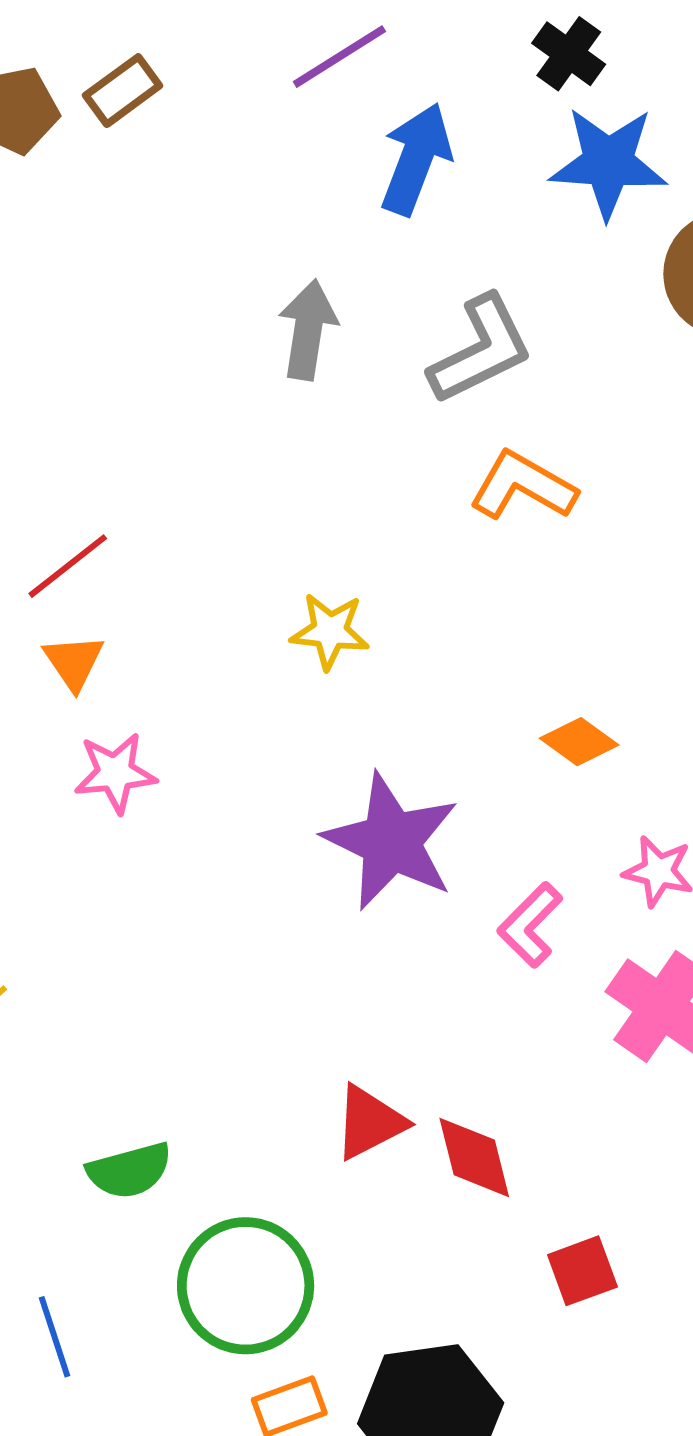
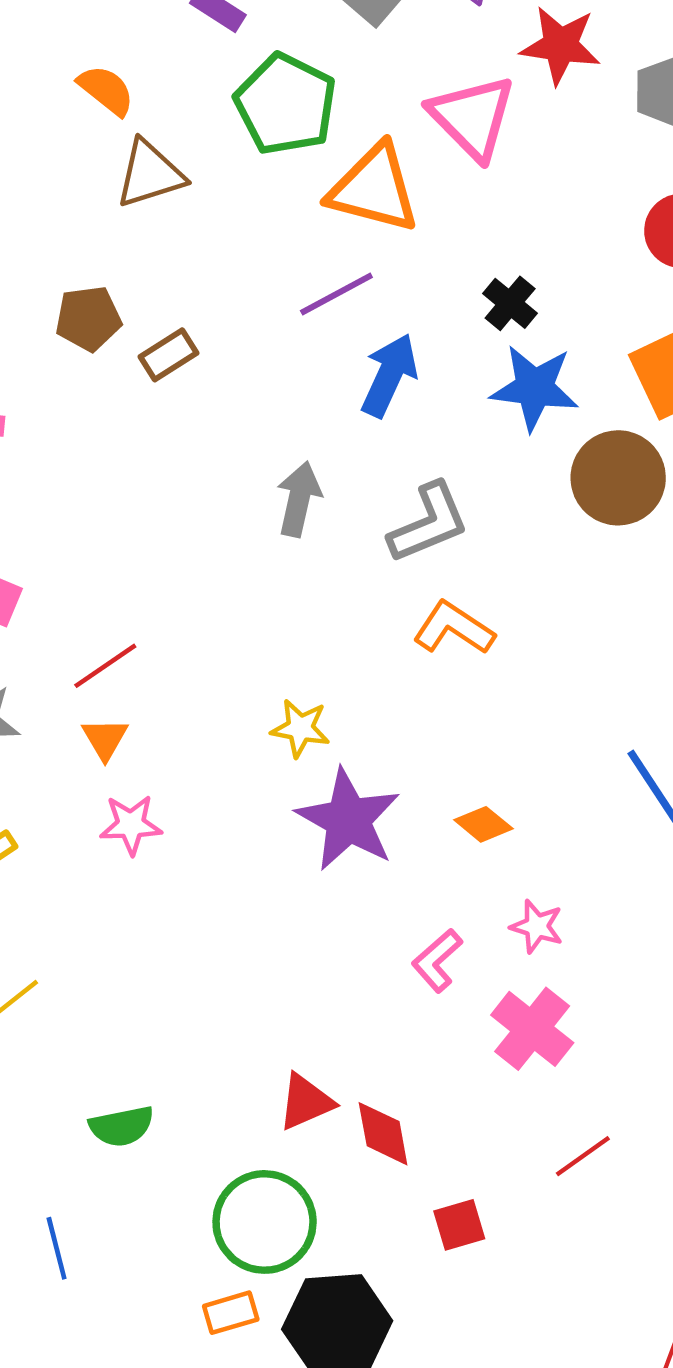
brown rectangle: (123, 91) -> (169, 355), moved
purple star: (391, 842) -> (348, 820), moved
green circle: (246, 1286) -> (265, 1222), moved

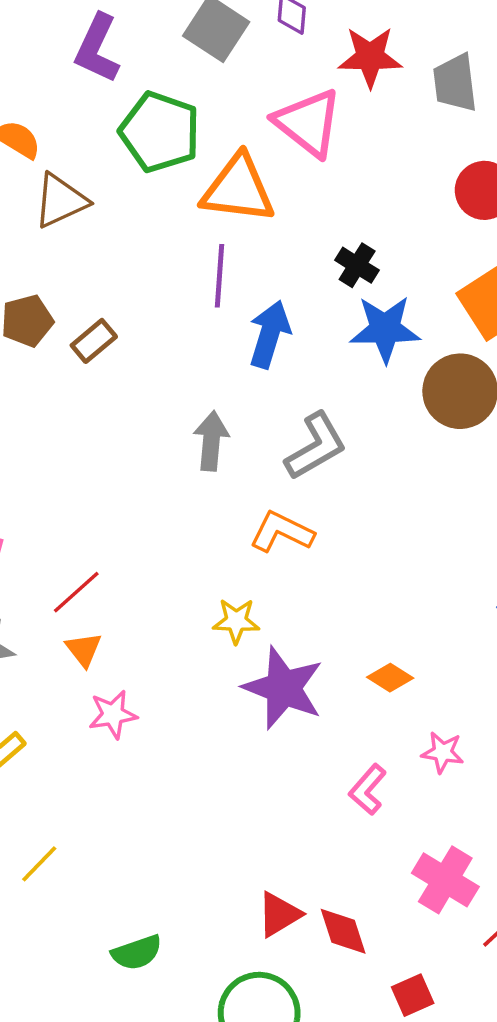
purple line: (336, 294) -> (220, 276), turned -50
orange L-shape: (454, 628) -> (282, 532), moved
pink cross: (532, 1029) -> (445, 880), moved

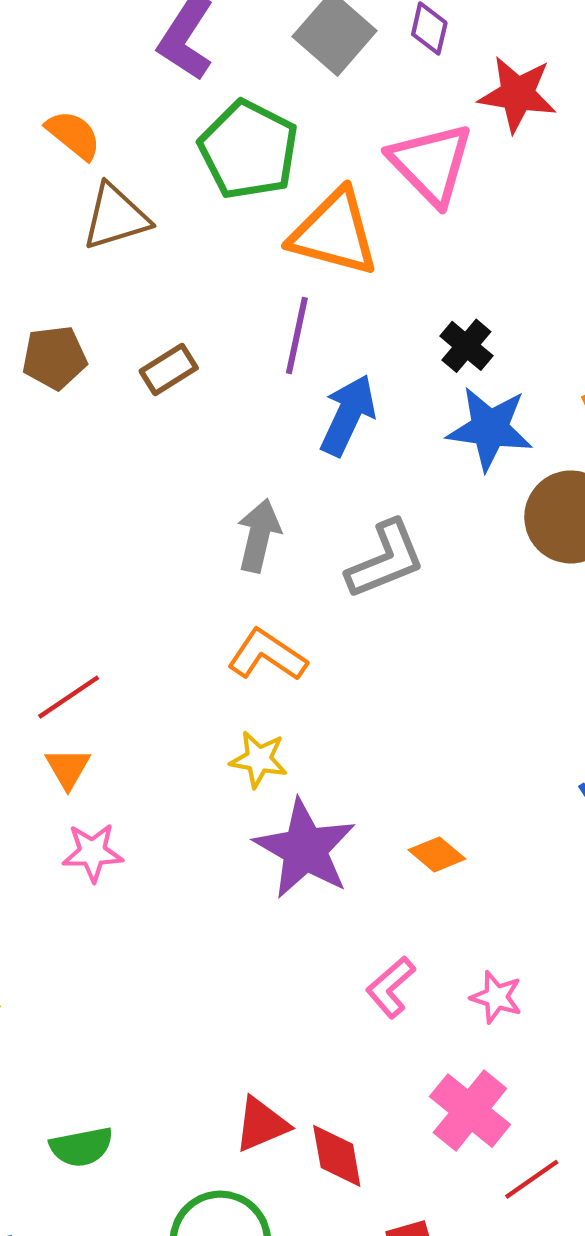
brown rectangle: (94, 341) -> (169, 369), moved
orange L-shape: (282, 532) -> (267, 655), moved
pink star: (443, 752) -> (496, 997), moved

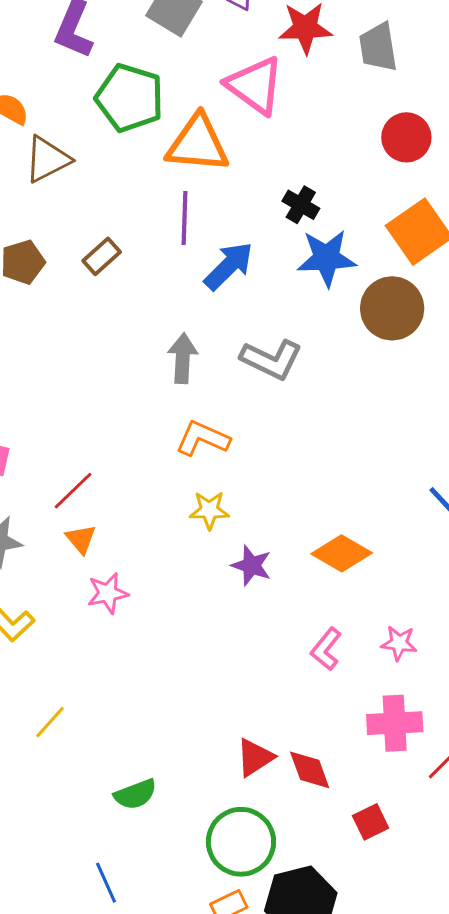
blue arrow: (348, 415) -> (229, 266), turned 30
gray L-shape: (385, 560) -> (271, 359), turned 58
purple star: (305, 849) -> (251, 565), size x0.6
orange diamond: (437, 854) -> (342, 553), size x1.5
pink cross: (470, 1111) -> (395, 723), turned -32

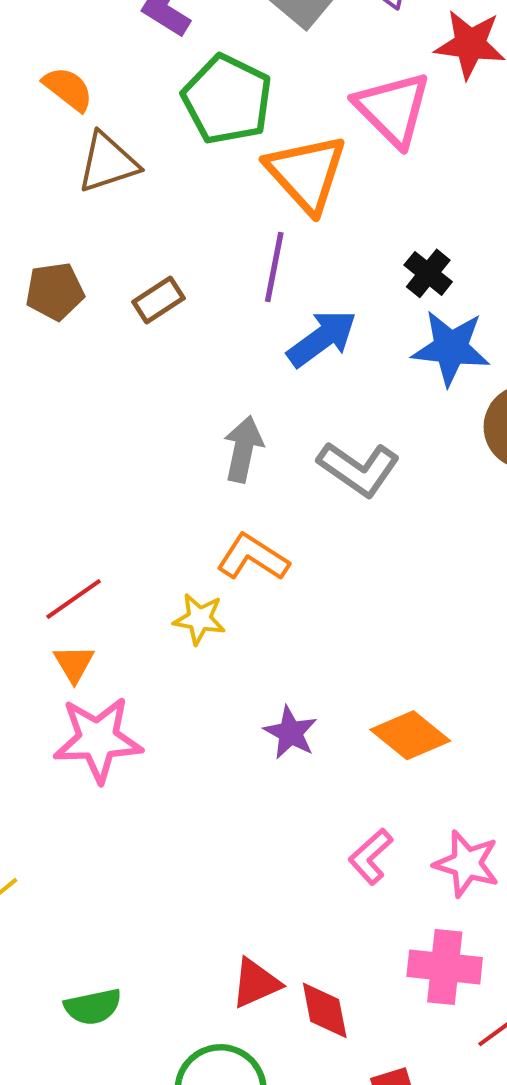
orange triangle: (198, 144) -> (306, 173), turned 34
yellow star: (209, 510) -> (199, 619), moved
pink star: (108, 593) -> (98, 739), size x1.6
pink star: (399, 643) -> (467, 864), size x1.4

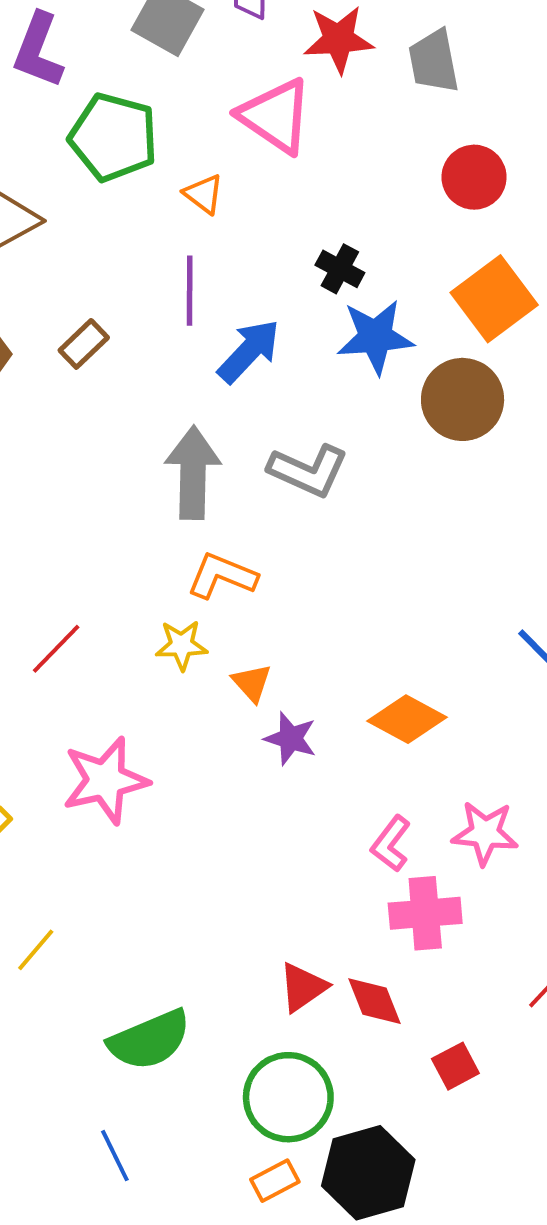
orange triangle: (306, 173) -> (204, 194), size x0.5
gray arrow: (243, 449) -> (193, 473), size x1.4
orange triangle: (74, 664) -> (252, 683), moved
pink cross: (445, 967) -> (425, 913), moved
green semicircle: (93, 1007) -> (149, 1040), size x1.5

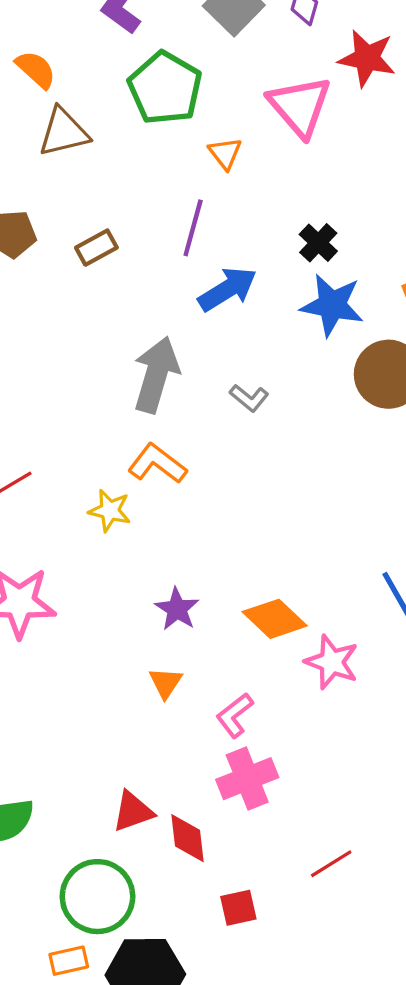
gray L-shape: (308, 471) -> (249, 398), size x0.6
orange triangle: (252, 683) -> (166, 683), moved
pink star: (485, 833) -> (332, 662), moved
pink cross: (425, 913) -> (247, 779), turned -32

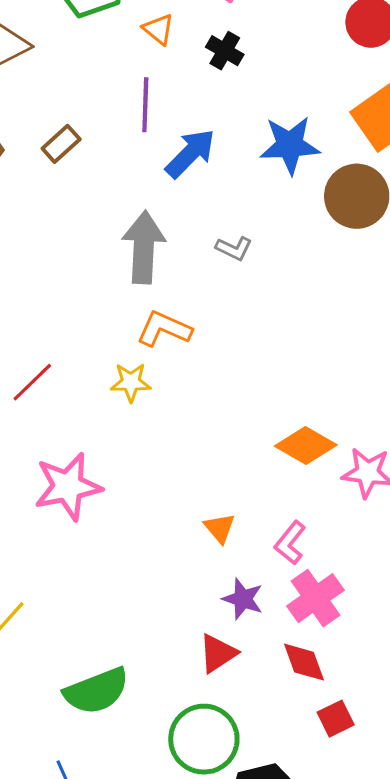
black cross: (318, 243) -> (225, 51), moved
purple star: (177, 609) -> (243, 599), moved
red diamond: (187, 838) -> (304, 662), moved

